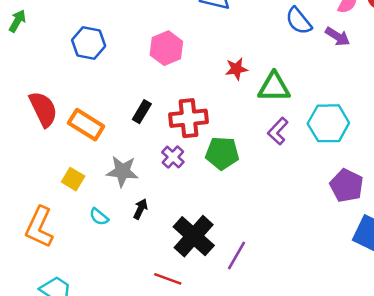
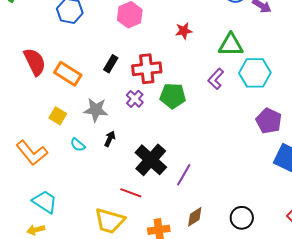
green triangle: (274, 87) -> (231, 45), moved
orange L-shape: (39, 227) -> (32, 153), turned -64

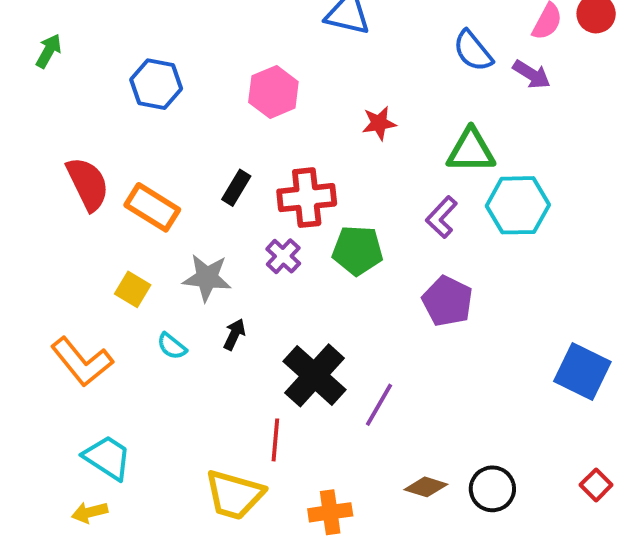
purple pentagon: (269, 121) -> (447, 301), moved
red line: (131, 193) -> (275, 440), turned 75
brown diamond: (195, 217) -> (426, 487), moved, turned 50

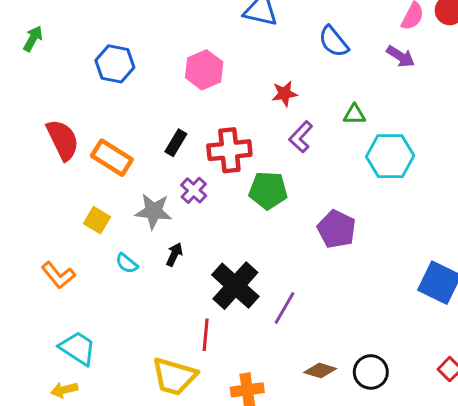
blue semicircle: (473, 51) -> (334, 42), moved
green triangle: (471, 151) -> (354, 114), size x0.6
purple L-shape: (442, 217) -> (301, 137), moved
purple cross: (283, 256) -> (194, 190), moved
orange L-shape: (82, 362) -> (58, 275), size x0.7

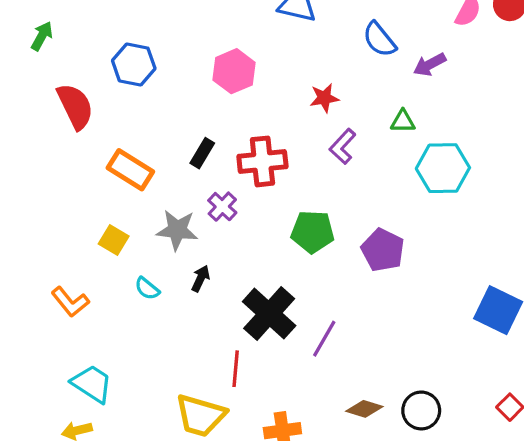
purple arrow: (401, 56) -> (430, 65), moved, turned 120
red semicircle: (63, 140) -> (75, 106), moved
green pentagon: (268, 190) -> (313, 232), moved

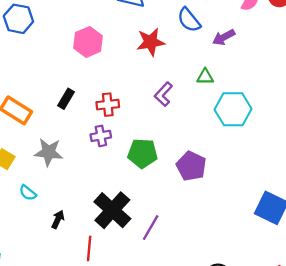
blue hexagon: (134, 65) -> (18, 19), moved
red star: (324, 98) -> (151, 42), moved, size x1.4
red cross: (262, 161) -> (108, 105), size x0.7
purple cross: (222, 207) -> (101, 136), moved, turned 36
black arrow: (201, 278) -> (58, 219), moved

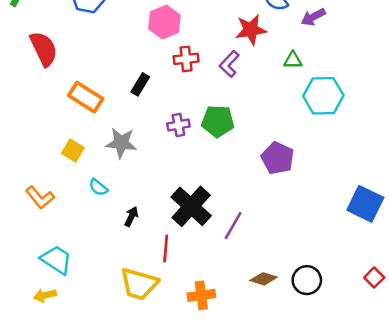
red star: (151, 42) -> (251, 30), moved
purple L-shape: (163, 94) -> (229, 64), moved
red cross: (108, 105) -> (186, 59), moved
green pentagon: (143, 153) -> (218, 121), moved

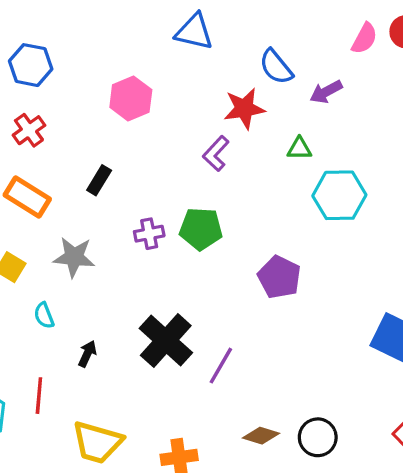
red cross: (186, 59) -> (29, 130), moved, turned -30
cyan semicircle: (98, 187) -> (44, 315), turned 30
red line: (166, 248) -> (39, 396), moved

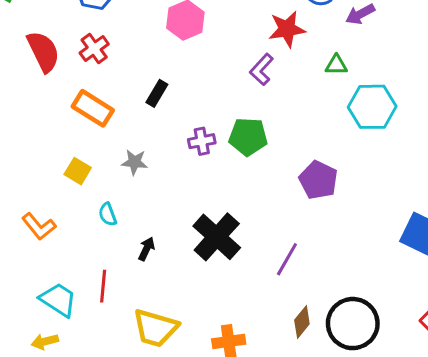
gray star: (74, 257) -> (134, 162), size x0.7
purple line: (221, 366) -> (287, 259), moved
brown diamond: (261, 436) -> (302, 322), turned -68
black circle: (318, 437) -> (353, 324), size x1.5

